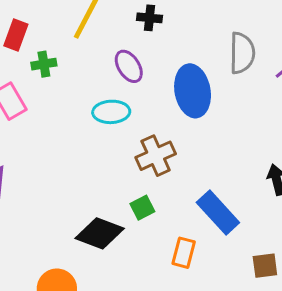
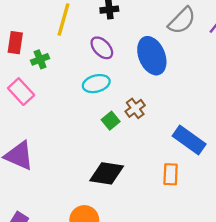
gray semicircle: (242, 53) -> (182, 21), turned 56
brown cross: (156, 156) -> (135, 108), size x0.7
green square: (142, 208) -> (111, 121), moved

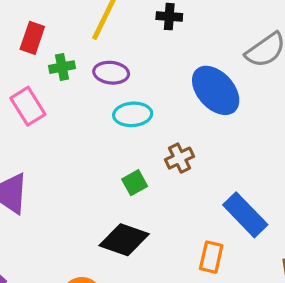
purple ellipse: (102, 48) -> (111, 73), moved, turned -50
blue ellipse: (152, 56) -> (216, 90), turned -30
green square: (111, 121) -> (135, 183), moved

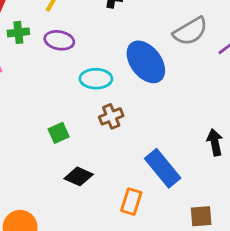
cyan ellipse: (133, 114) -> (96, 79), moved
green square: (135, 183) -> (59, 133), moved
black diamond: (124, 240) -> (79, 176), moved, size x0.7

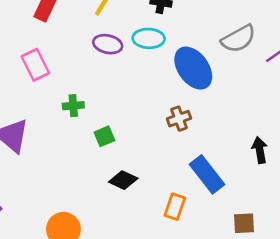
green cross: (18, 32) -> (73, 106), moved
cyan ellipse: (96, 79) -> (149, 38), moved
brown cross: (111, 116) -> (179, 119), moved

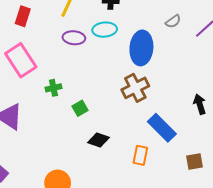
gray semicircle: (238, 39) -> (173, 21), size x0.6
pink rectangle: (35, 65) -> (21, 60), size x1.4
blue ellipse: (193, 68) -> (141, 48), turned 48
brown cross: (179, 119) -> (135, 88), size x1.5

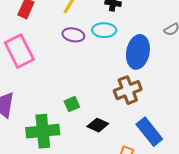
green cross: (53, 88) -> (43, 131), moved, size x2.0
black diamond: (98, 140) -> (98, 125), moved

